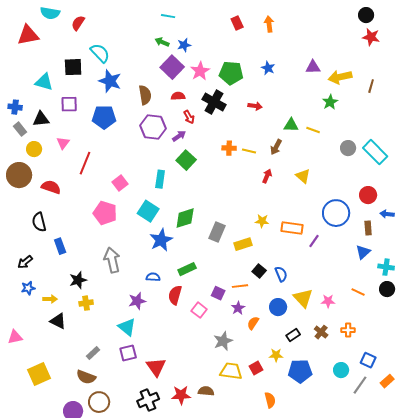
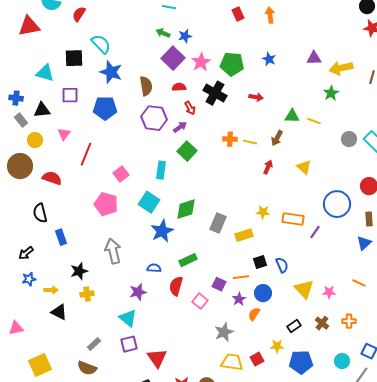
black square: (259, 271) -> (260, 262), turned 32
blue circle: (278, 307) -> (263, 293), moved

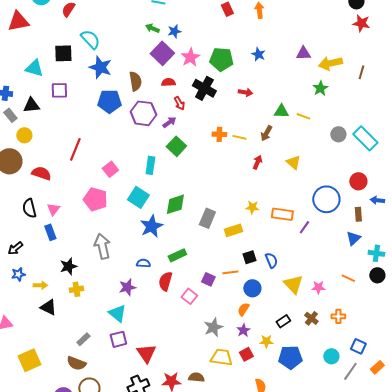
blue pentagon: (105, 108) -> (109, 101), moved
pink triangle: (64, 134) -> (53, 209), moved
purple star: (239, 299) -> (243, 330), moved

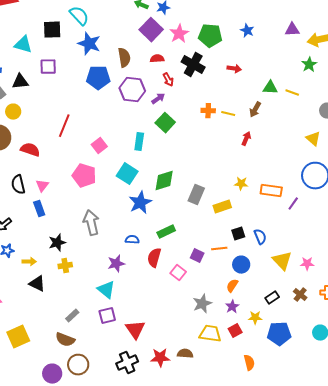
yellow triangle: (293, 162) -> (313, 139), moved

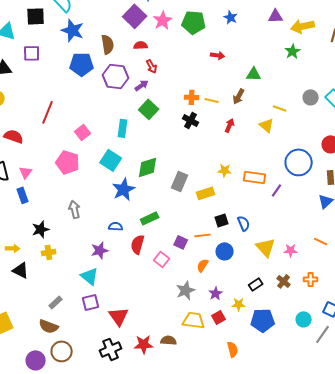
black cross: (193, 65) -> (191, 120), moved, size x0.7
yellow line: (292, 93) -> (280, 108), moved
yellow triangle: (313, 139) -> (267, 125), moved
gray arrow: (91, 223) -> (75, 209), size x0.7
orange semicircle: (232, 286) -> (203, 265), moved

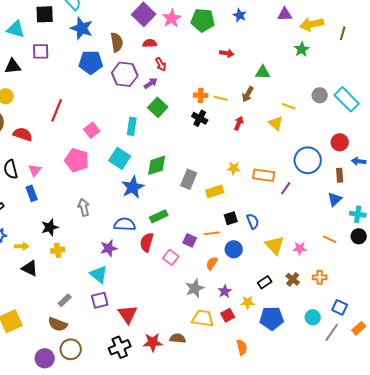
blue semicircle: (116, 226) -> (125, 224), size x1.5

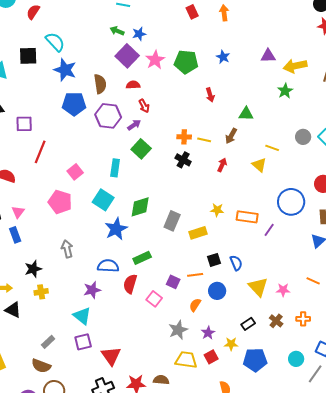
purple square: (41, 51) -> (24, 124), moved
red arrow: (227, 53) -> (210, 95), turned 64

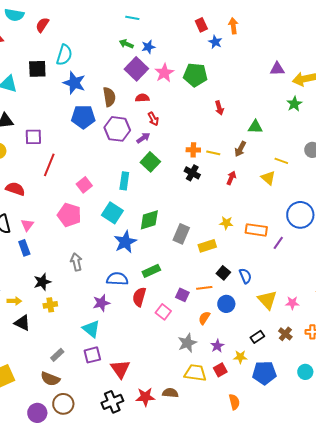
cyan semicircle: (55, 42) -> (64, 55), turned 60
blue star: (223, 57) -> (215, 42), moved
black square: (214, 260) -> (223, 273), turned -32

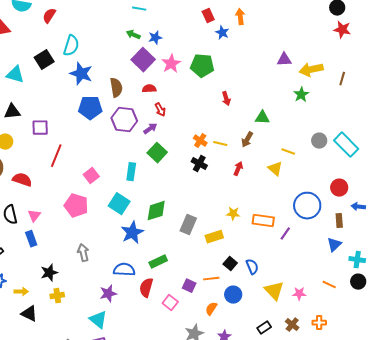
black square: (37, 69) -> (44, 60), turned -30
orange cross: (193, 150) -> (200, 141), turned 32

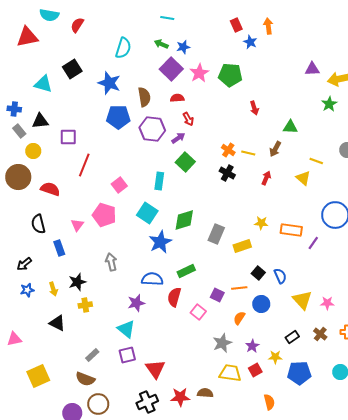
cyan semicircle: (71, 46) -> (123, 48), moved
pink triangle: (34, 216) -> (77, 225), moved
yellow arrow: (21, 292) -> (53, 289), moved, turned 72

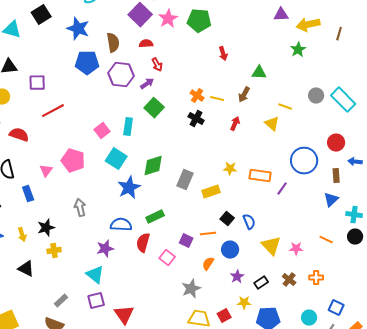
red line: (84, 165) -> (53, 111), turned 40
pink square: (119, 185) -> (102, 131), moved
purple star: (252, 346) -> (237, 277), moved

